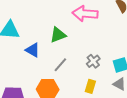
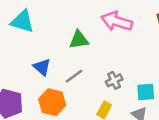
blue triangle: (33, 50) -> (42, 67), moved

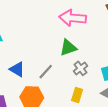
green triangle: (79, 40) -> (68, 48), moved

